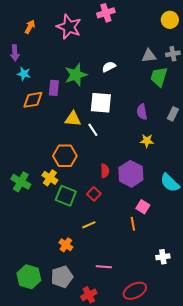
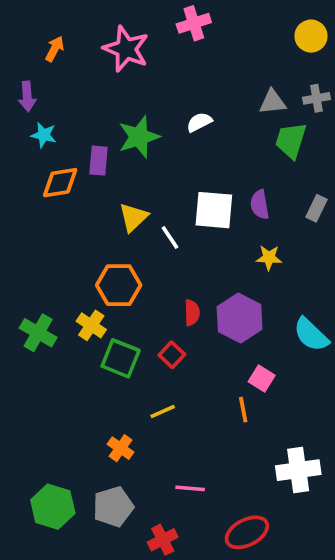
white square: (101, 103) -> (214, 210), moved
yellow triangle: (73, 119) -> (133, 217), turned -48
white cross: (163, 257) -> (298, 470), size x1.6

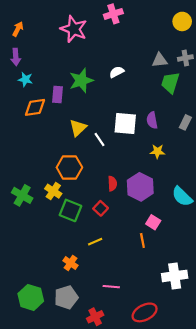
orange arrow: (55, 49) -> (18, 29), moved

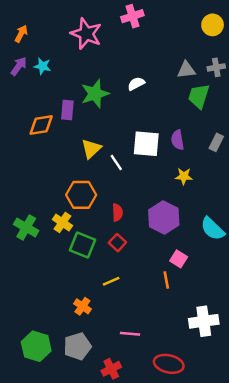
purple arrow: (16, 57) -> (19, 66), turned -140
cyan star: (25, 79) -> (42, 66), moved
red semicircle: (112, 184) -> (117, 212), moved
red ellipse: (145, 312) -> (169, 364), turned 40

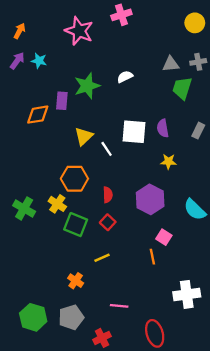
red ellipse: (169, 364) -> (155, 333), turned 60

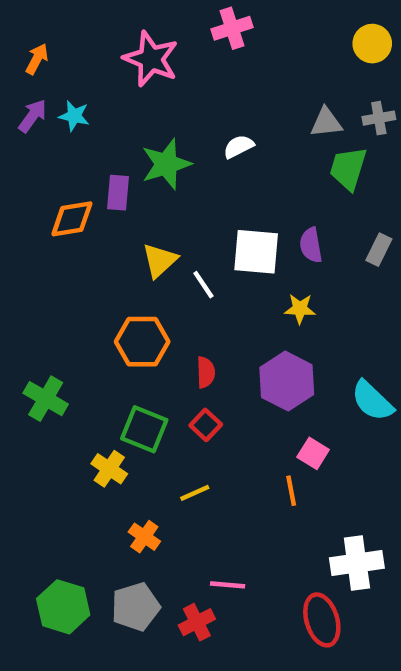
yellow star: (168, 162) -> (300, 309), moved
yellow cross: (57, 204) -> (109, 469), moved
red ellipse: (155, 333) -> (322, 620), moved
red cross: (102, 338) -> (197, 622), moved

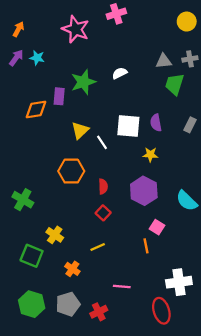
green square: (144, 429) -> (32, 256), moved
pink line: (228, 585) -> (122, 287), moved

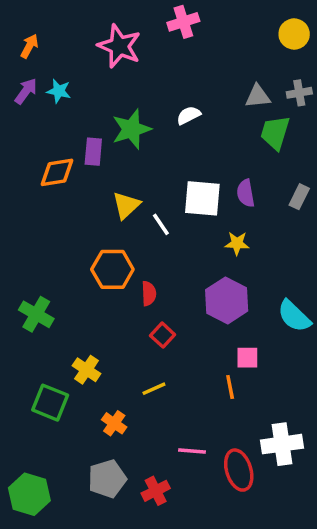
red semicircle: (103, 186) -> (149, 294), moved
pink square: (157, 227) -> (247, 358), turned -32
green hexagon: (32, 304) -> (29, 494), moved
red ellipse: (161, 311) -> (239, 470), moved

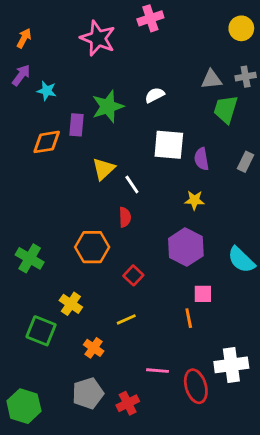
cyan star: (59, 91) -> (47, 91), moved
white square: (202, 198) -> (169, 145), moved
orange hexagon: (112, 269) -> (92, 247), moved
red semicircle: (149, 294) -> (125, 217), moved

